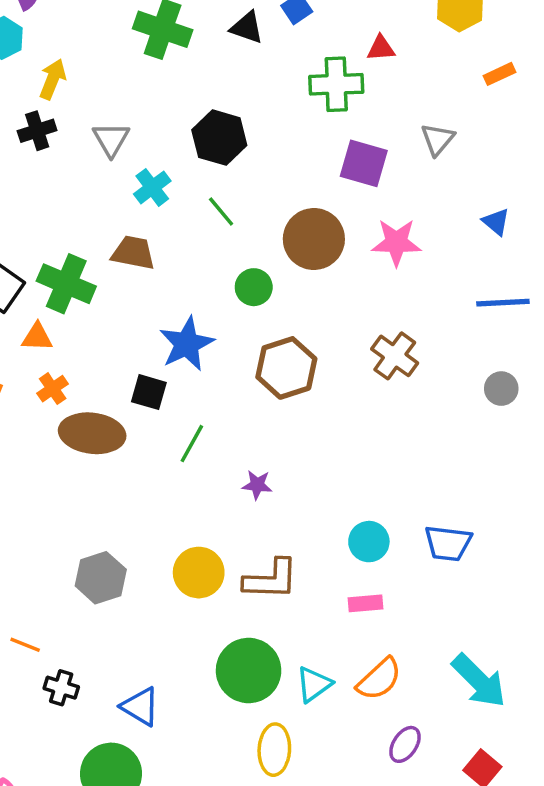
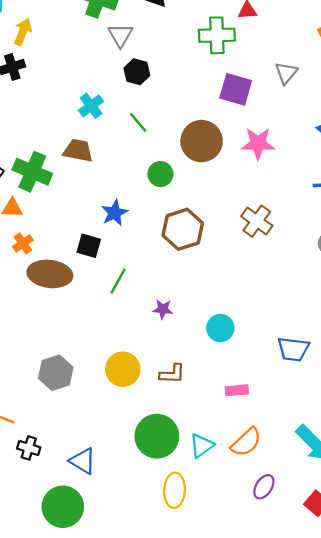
black hexagon: (219, 138) -> (137, 72), size x0.7
gray triangle: (111, 139) -> (120, 35), moved
blue star: (187, 344) -> (115, 213), size x0.7
cyan circle: (369, 542) -> (220, 328), moved
brown L-shape: (271, 579) -> (172, 374), size x0.7

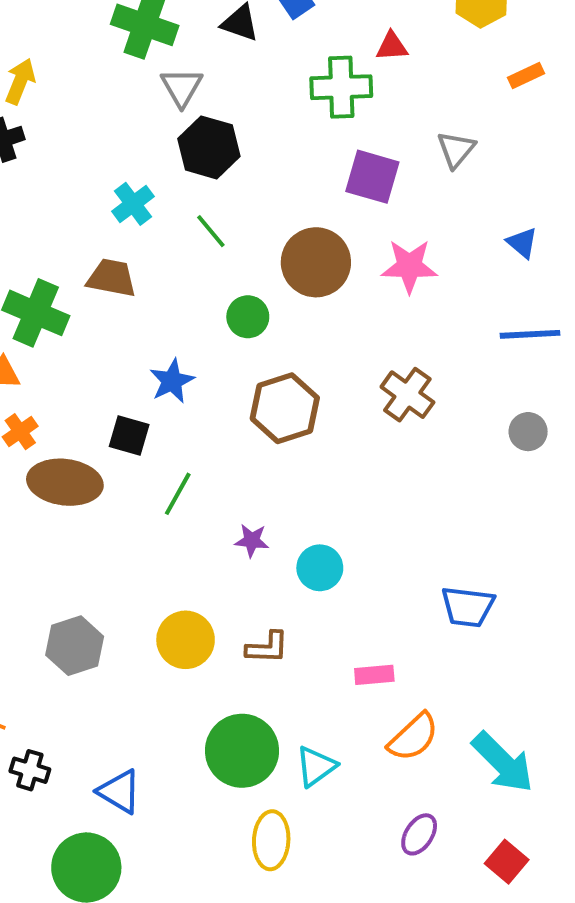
black hexagon: (137, 72) -> (209, 147), size x1.4
cyan circle: (220, 328) -> (320, 568), moved
orange semicircle: (246, 442) -> (413, 737), moved

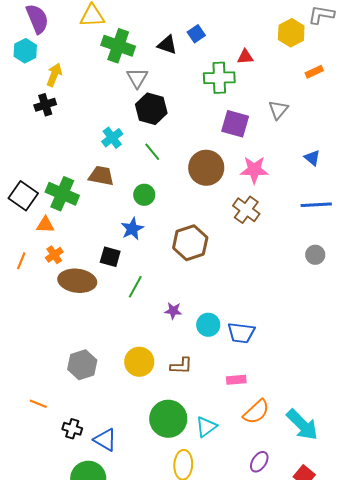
green circle: (248, 317) -> (144, 195), moved
brown cross: (407, 395) -> (246, 210), moved
blue trapezoid: (468, 607) -> (241, 333), moved
black cross: (30, 770) -> (72, 429), moved

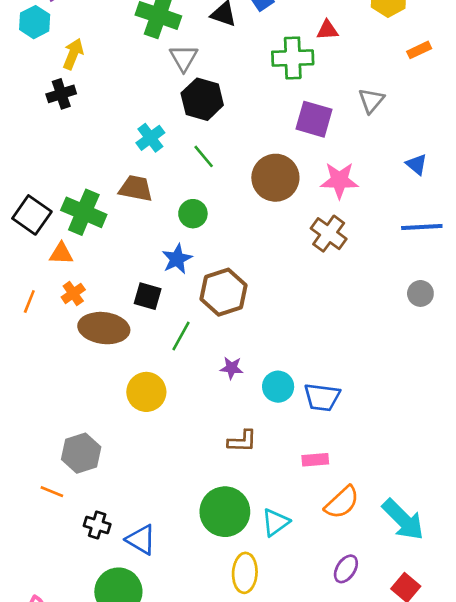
brown hexagon: (190, 243) -> (224, 292), moved
yellow circle: (139, 362) -> (146, 392), moved
gray hexagon: (82, 365) -> (81, 453), moved

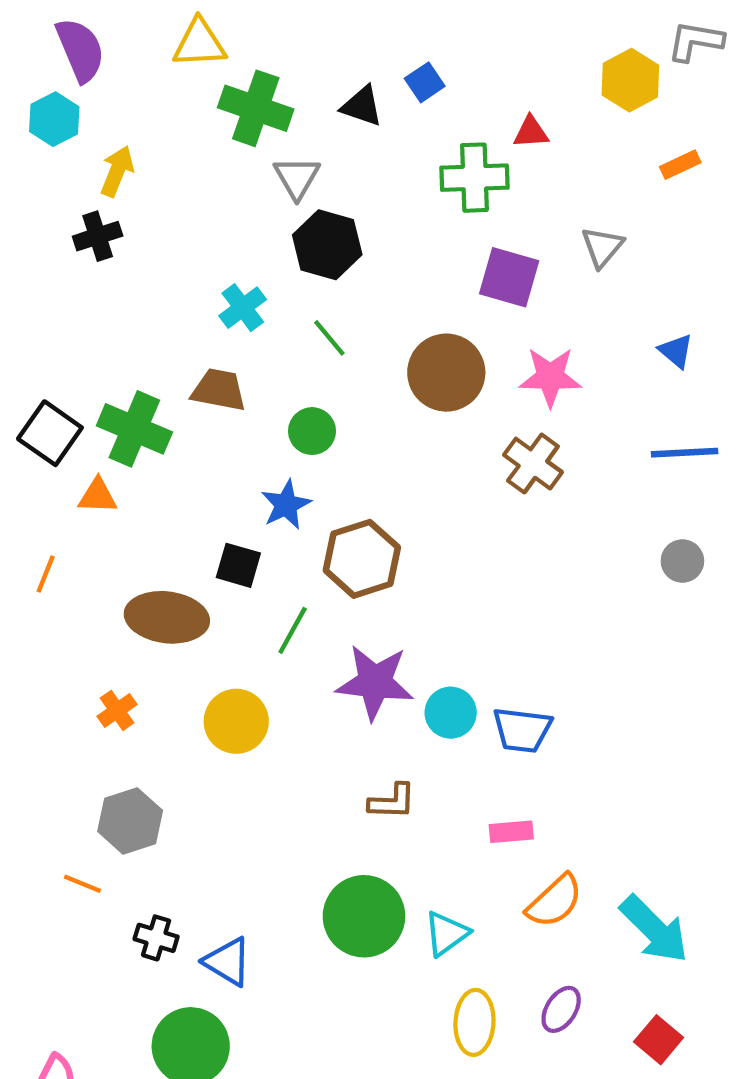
orange cross: (73, 293) -> (117, 710), moved
purple star: (232, 368) -> (375, 682), size x2.0
yellow ellipse: (245, 573) -> (474, 1022), moved

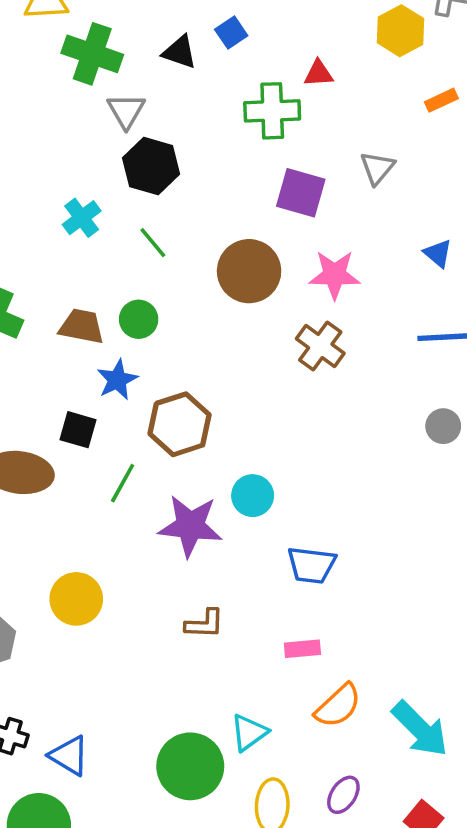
brown trapezoid: (219, 390) -> (82, 326), moved
cyan circle: (451, 713) -> (253, 496), moved
yellow circle: (236, 721) -> (76, 599), moved
green circle: (364, 916) -> (190, 766), moved

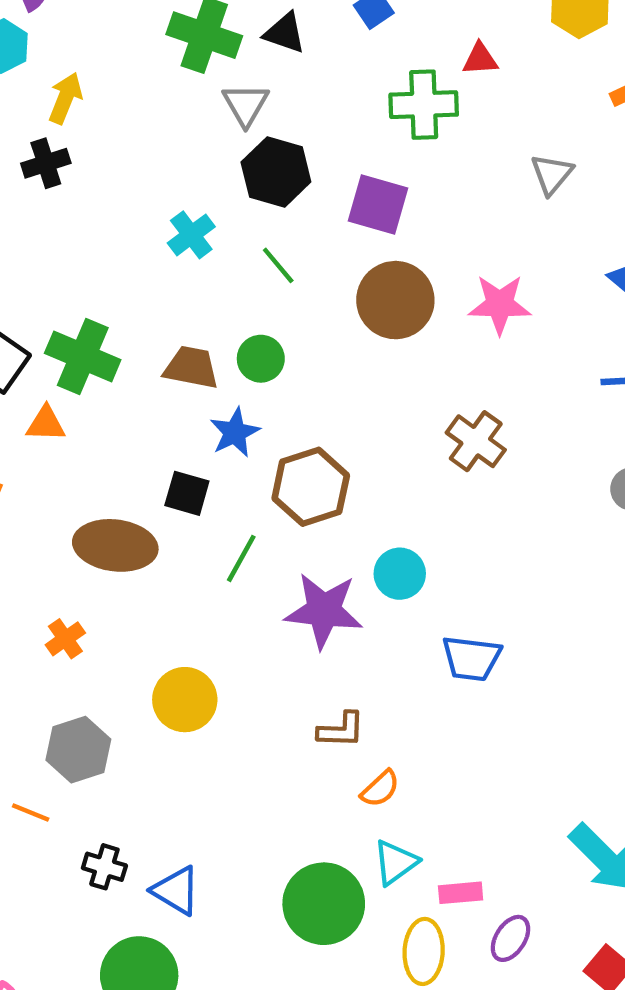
black triangle: (180, 52) -> (285, 33), moved
purple square: (301, 193) -> (378, 205), moved
brown cross: (320, 346) -> (476, 441), moved
pink rectangle: (302, 649) -> (461, 893), moved
orange semicircle: (338, 706) -> (380, 789), moved, size x0.7

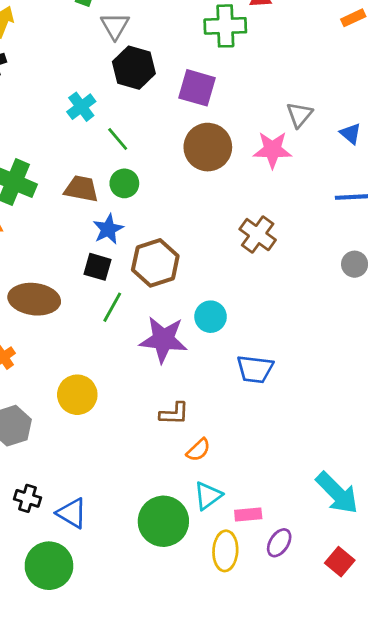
gray triangle: (552, 174) -> (299, 115), moved
green line: (278, 265) -> (118, 139), moved
black square: (187, 493) -> (97, 267), moved

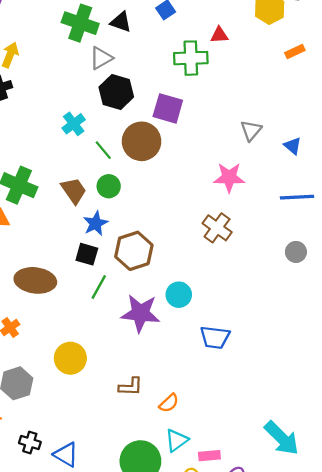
gray triangle: (115, 26) -> (101, 58), turned 30
brown circle: (208, 147) -> (142, 141), moved
pink star: (272, 150) -> (229, 177), moved
brown trapezoid: (81, 189) -> (74, 191), turned 44
brown L-shape: (174, 414) -> (131, 387), moved

